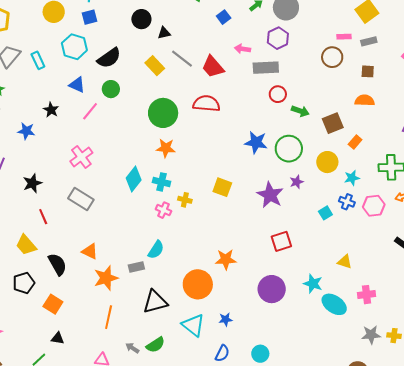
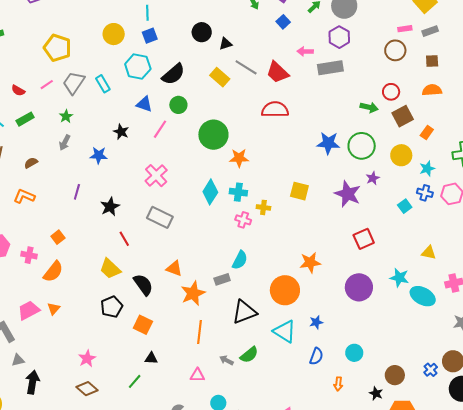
red circle: (278, 94) -> (391, 92), moved
green circle: (163, 113) -> (213, 135), moved

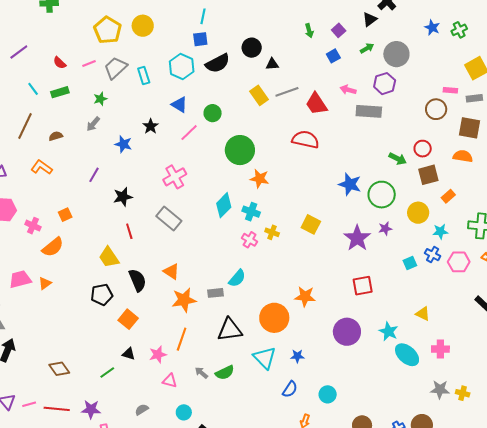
yellow circle: (114, 34) -> (143, 26), moved
brown square: (432, 61) -> (470, 128), size x1.6
gray line: (246, 67) -> (287, 92), turned -65
black semicircle: (173, 74) -> (218, 63), moved
pink star: (87, 359) -> (158, 354), moved

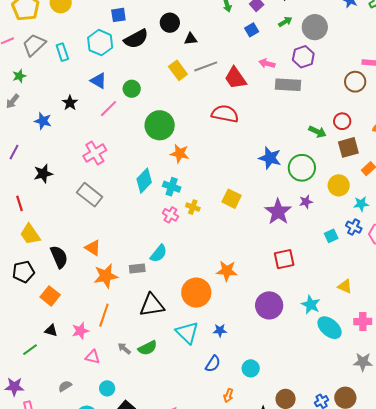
red line: (129, 231) -> (19, 203), moved

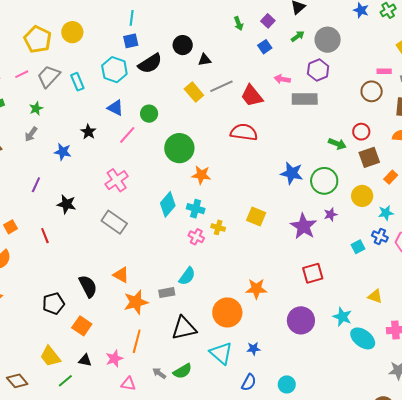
black star: (43, 174) -> (66, 204), turned 30
yellow trapezoid: (30, 234) -> (50, 356), moved

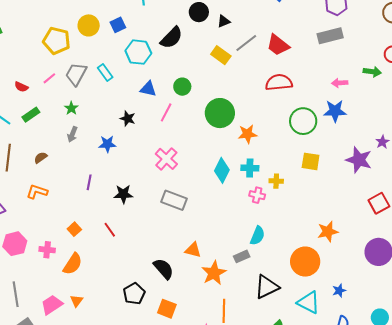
blue square: (131, 41) -> (118, 25), moved
pink arrow: (282, 79) -> (340, 83), moved
green circle: (324, 181) -> (303, 121), moved

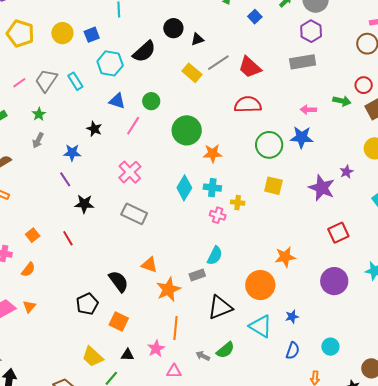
yellow pentagon: (57, 41) -> (20, 33), moved
purple line: (89, 182) -> (65, 179), moved, turned -49
orange semicircle: (73, 264) -> (28, 270), size x0.7

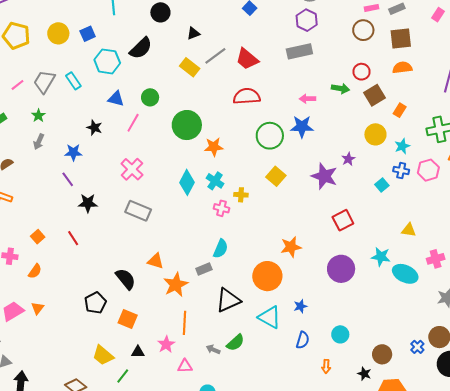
black circle: (173, 28) -> (160, 12), moved
yellow square: (273, 186) -> (276, 176), turned 30
cyan cross: (212, 188) -> (215, 181), turned 30

